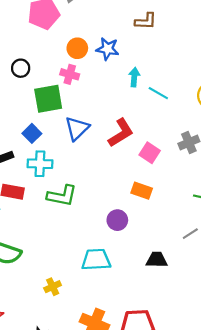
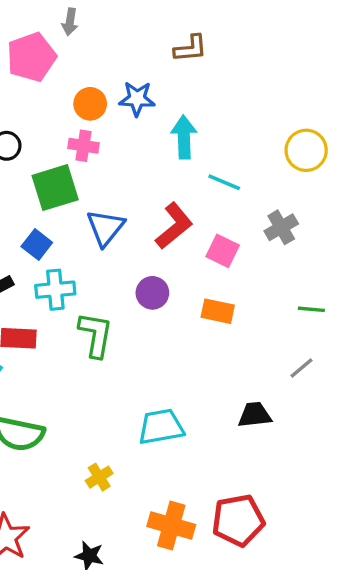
cyan arrow: (134, 77) -> (184, 137), size x1.4
cyan line: (158, 93) -> (224, 182), moved
green L-shape: (62, 196) -> (96, 335), turned -84
purple circle: (117, 220) -> (152, 293), moved

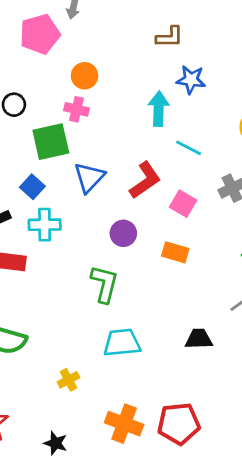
blue star: (137, 99) -> (191, 80), moved
green L-shape: (96, 335) -> (104, 284), moved

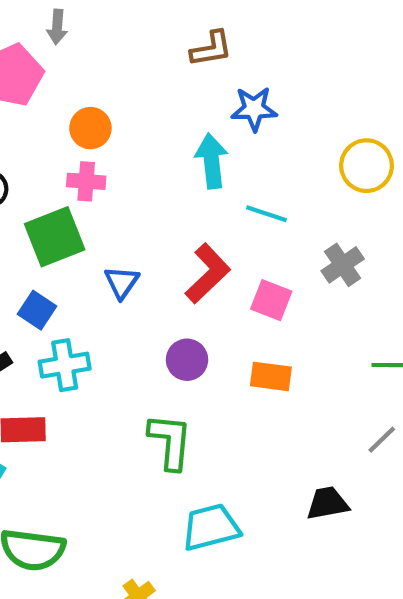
blue triangle: (89, 177) -> (122, 282), size x0.7

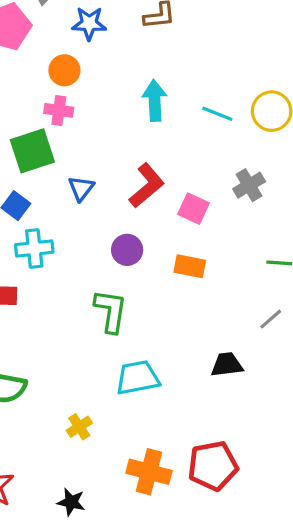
blue star: (254, 109) -> (89, 23), moved
cyan line: (267, 214) -> (217, 114), moved

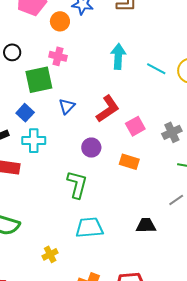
orange circle: (64, 70) -> (60, 21), moved
gray cross: (249, 185) -> (172, 132), moved
pink square: (193, 209) -> (135, 126), turned 30

